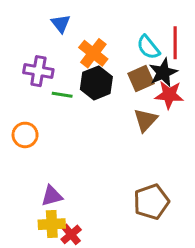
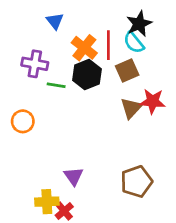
red line: (175, 43) -> (108, 45), moved
black star: (163, 73) -> (139, 24), moved
red star: (169, 95) -> (153, 101), moved
purple triangle: (52, 196) -> (74, 176), moved, turned -50

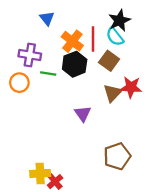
brown square: (127, 71) -> (109, 61), turned -30
orange circle: (23, 121) -> (19, 83), moved
purple triangle: (74, 176) -> (83, 114), moved

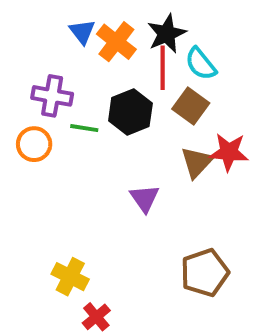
black star: (119, 21) -> (167, 34), moved
orange cross: (72, 41) -> (116, 42), moved
yellow cross: (40, 173) -> (70, 277), moved, turned 30

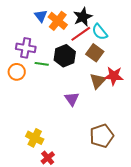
red line: (163, 68) -> (81, 34), turned 55

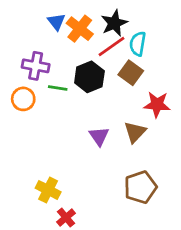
cyan semicircle: (100, 32) -> (138, 44), turned 48
brown triangle: (98, 81) -> (135, 132), moved

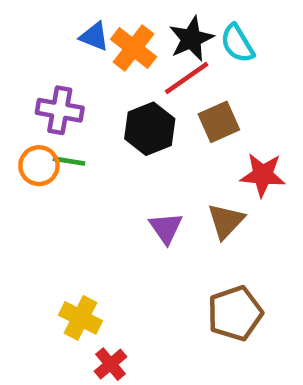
blue triangle: (56, 22) -> (94, 36), turned -30
cyan semicircle: (138, 44) -> (237, 43), moved, turned -40
brown square: (131, 73) -> (219, 122), turned 30
green line: (58, 88) -> (69, 161), moved

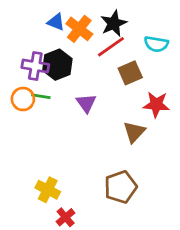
cyan semicircle: (237, 43) -> (156, 44), moved, turned -50
black hexagon: (150, 129) -> (57, 65), moved
purple triangle: (166, 228) -> (86, 103), moved
brown pentagon: (235, 313) -> (121, 187), moved

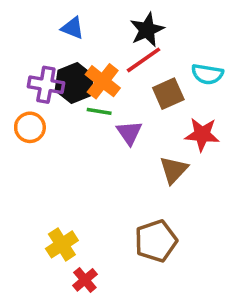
orange cross: (79, 29) -> (103, 81), moved
cyan semicircle: (156, 44) -> (207, 74), moved
green line: (41, 96) -> (99, 111), moved
purple triangle: (86, 103) -> (129, 133), moved
yellow cross: (48, 190) -> (62, 244), turned 30

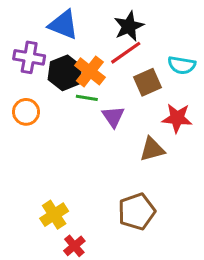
blue triangle: (73, 28) -> (63, 25), size x1.5
purple cross: (46, 85) -> (29, 57), moved
brown triangle: (174, 170) -> (152, 149), turned 32

